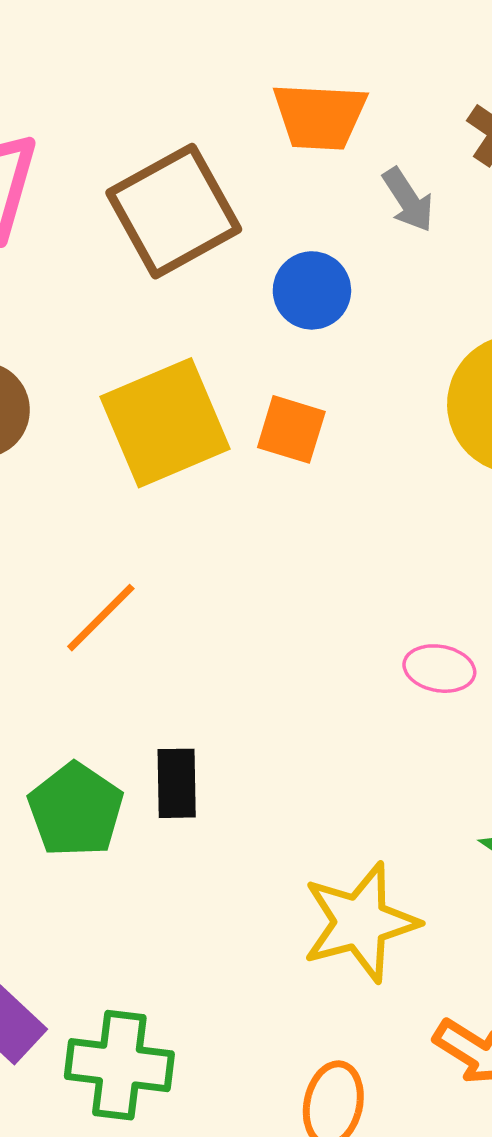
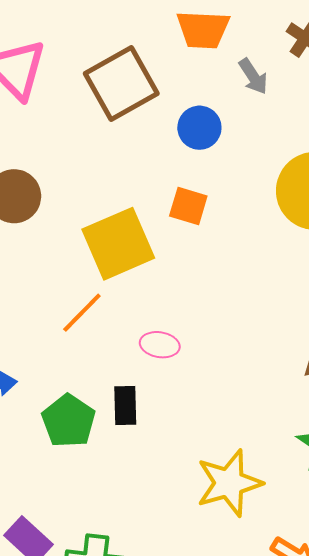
yellow square: (165, 423) -> (118, 244), moved
pink ellipse: (439, 669) -> (160, 345), moved

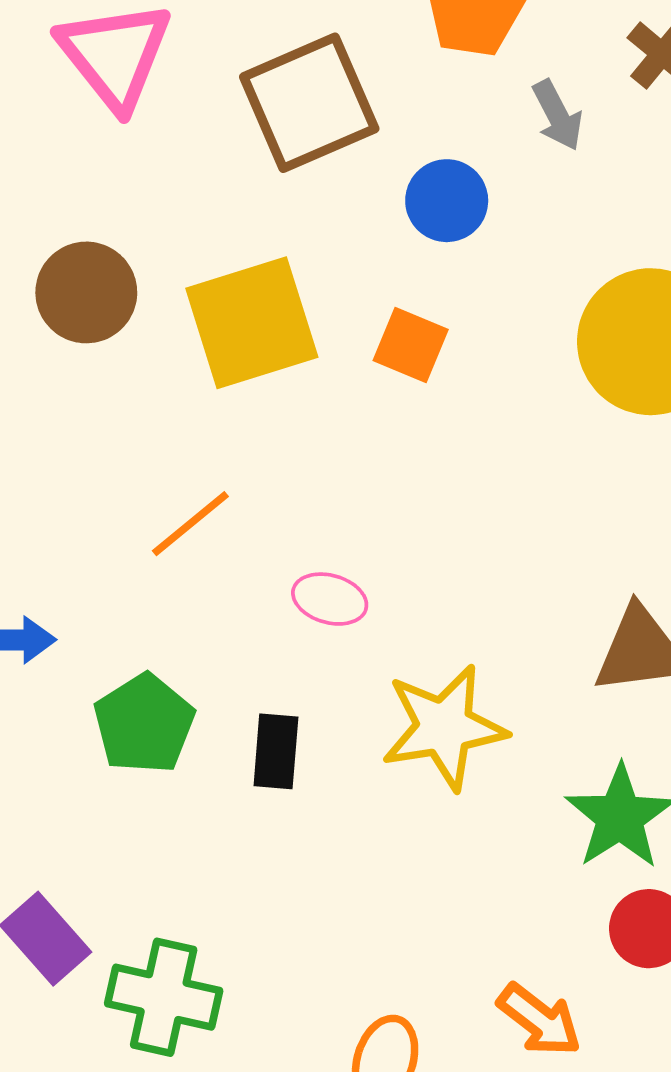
yellow square: (118, 244) -> (252, 323), moved
black rectangle: (125, 406) -> (276, 751), moved
yellow star: (229, 483) -> (444, 727), moved

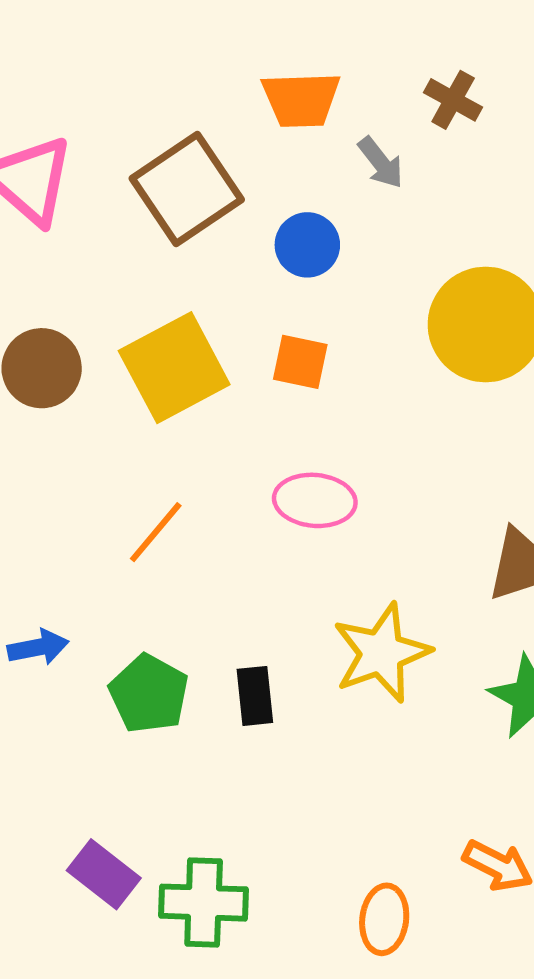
pink ellipse: (330, 599) -> (315, 500), moved, size x1.4

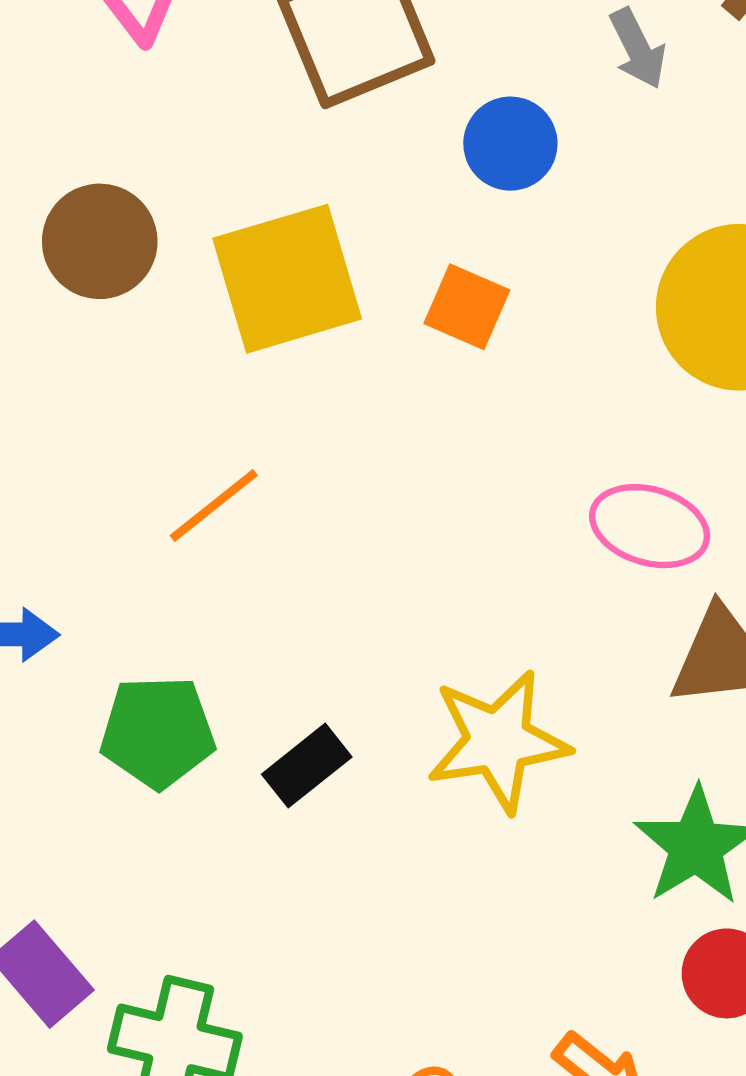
pink ellipse: (315, 500) -> (650, 526), moved
green pentagon: (149, 694) -> (158, 732), turned 30
black rectangle: (255, 696) -> (307, 766), turned 46

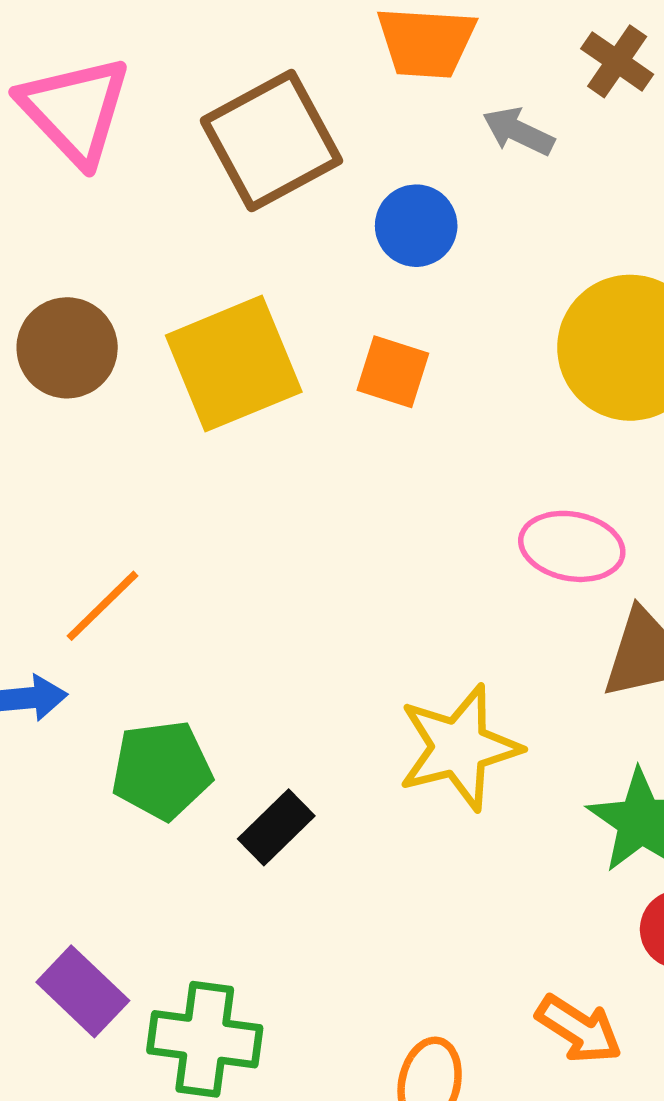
gray arrow: (638, 49) -> (518, 131), turned 148
orange line: (214, 506) -> (103, 606), moved
black rectangle: (307, 766) -> (276, 827), moved

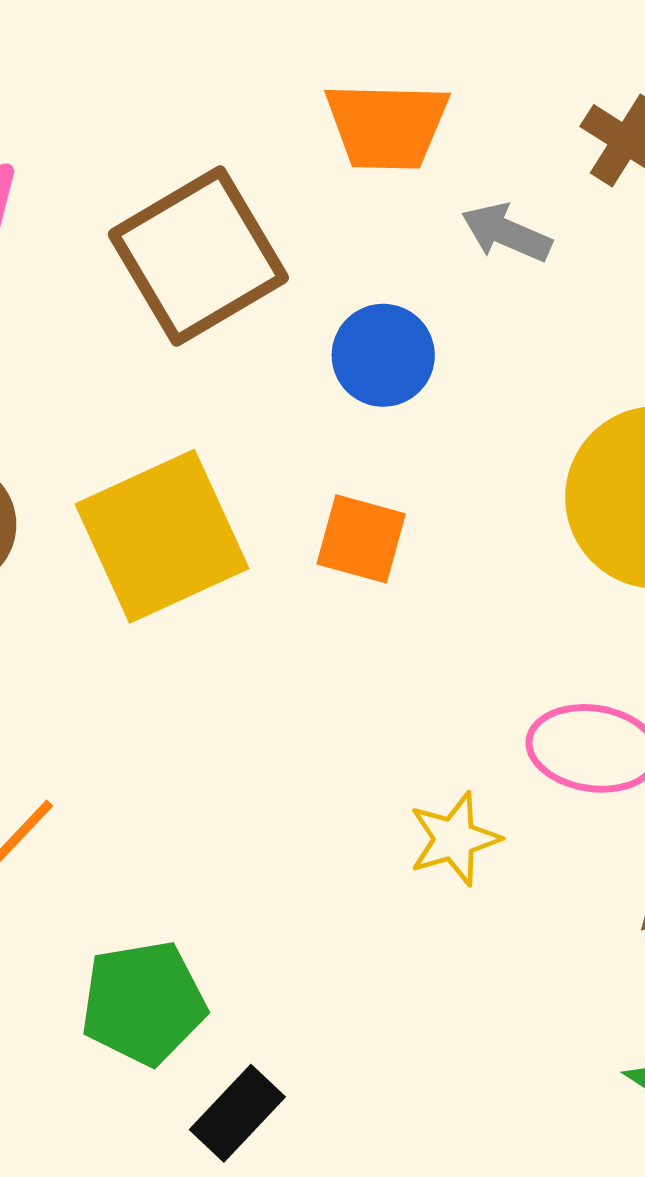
yellow star: (459, 747) -> (454, 839), moved, size x0.6
green pentagon: (162, 770) -> (143, 1003), moved

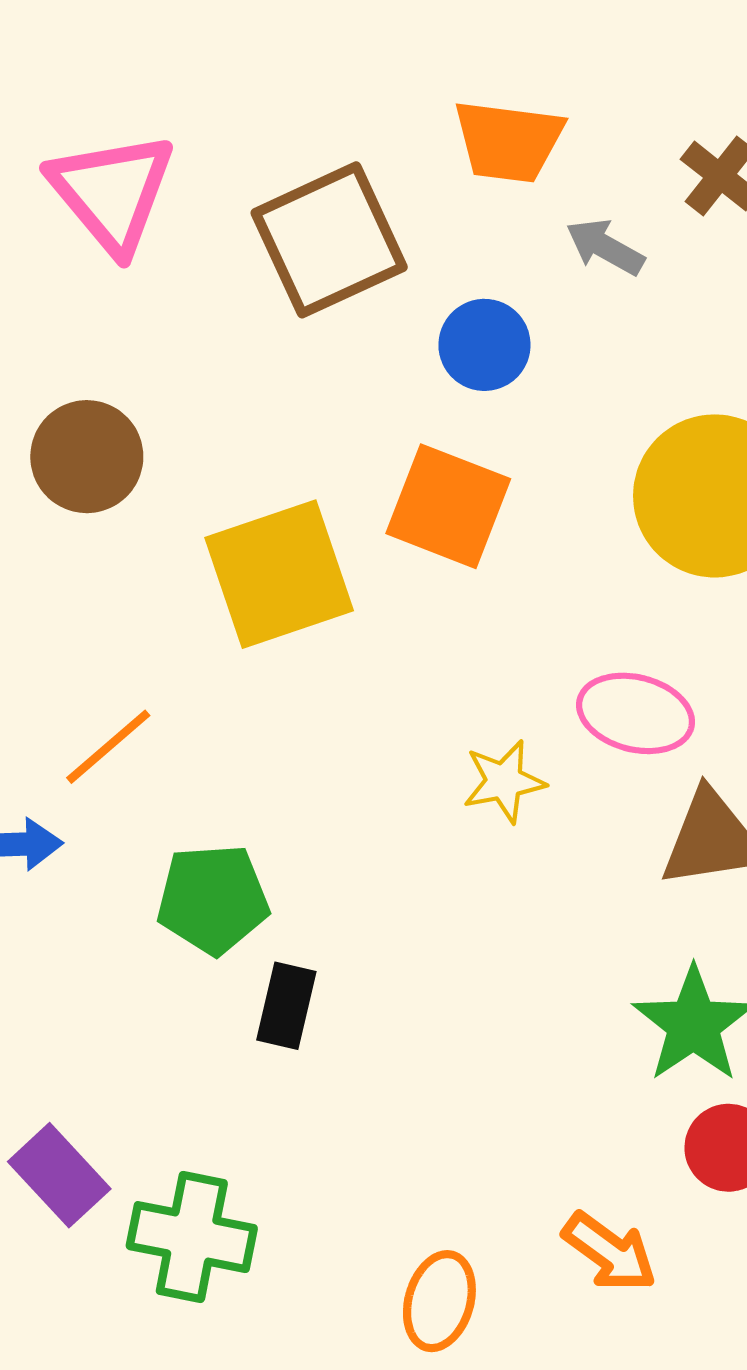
yellow square: (162, 536) -> (279, 574), moved
orange square: (361, 539) -> (448, 506), size x1.5
black rectangle: (237, 1113) -> (286, 1006), turned -36

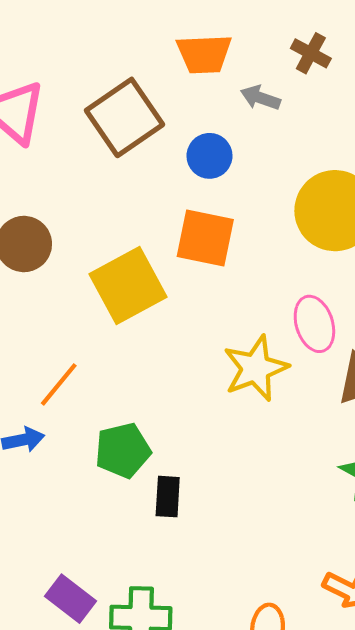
pink ellipse: (636, 713) -> (314, 324), turned 68
yellow star: (504, 781) -> (256, 368), size x1.6

